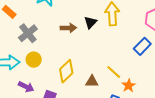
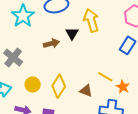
yellow circle: (34, 60) -> (33, 85), moved
brown triangle: (92, 81) -> (86, 91), turned 32

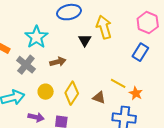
cyan star: (23, 16) -> (36, 37), moved
brown arrow: (51, 43) -> (58, 62), moved

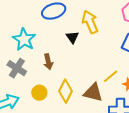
brown arrow: (58, 62) -> (48, 62), turned 98
yellow line: (118, 83) -> (111, 76), turned -63
brown triangle: (99, 98) -> (93, 93), size x1.5

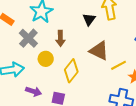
yellow circle: (39, 93) -> (46, 59), moved
brown triangle: (93, 93) -> (99, 51), moved

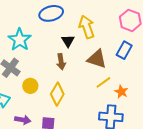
brown arrow: (60, 38) -> (61, 62), moved
brown triangle: (99, 51) -> (97, 59), moved

